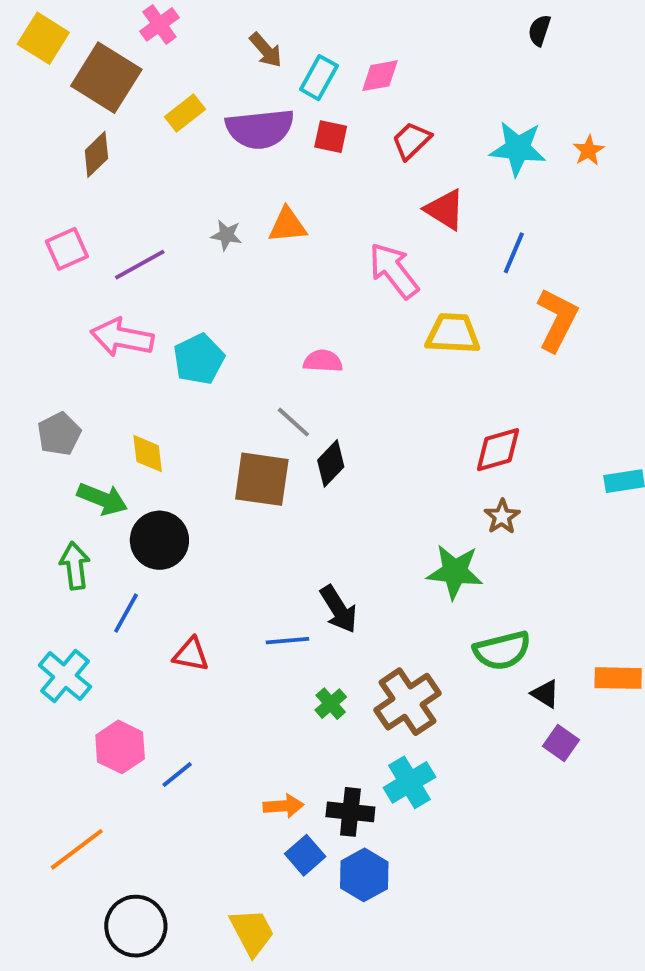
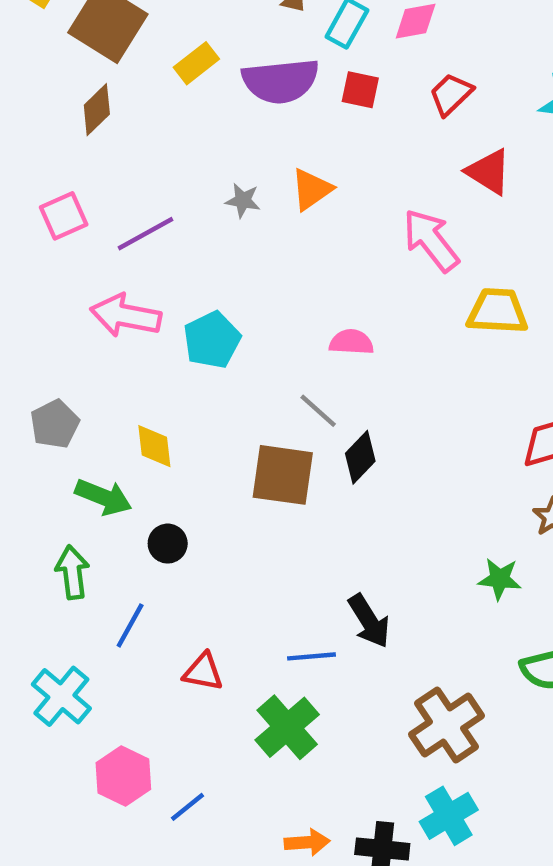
orange triangle: (287, 225) -> (312, 189), turned -30
black circle: (159, 540) -> (168, 544), size x0.6
green star: (455, 572) -> (500, 579), size x0.7
green cross: (331, 704) -> (287, 727), moved, size x1.8

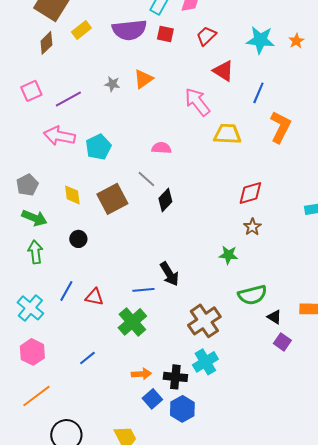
yellow rectangle: (196, 63) -> (81, 30), moved
brown square: (283, 475) -> (112, 199), moved, turned -36
green arrow: (103, 497) -> (34, 218), moved
blue line: (130, 625) -> (66, 291), moved
pink hexagon: (123, 776) -> (32, 352), moved

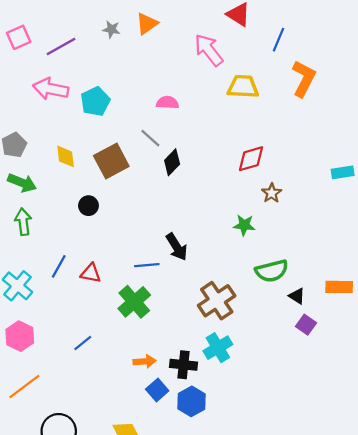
red diamond: (250, 193) -> (251, 159), moved
black circle: (78, 239) -> (88, 206), moved

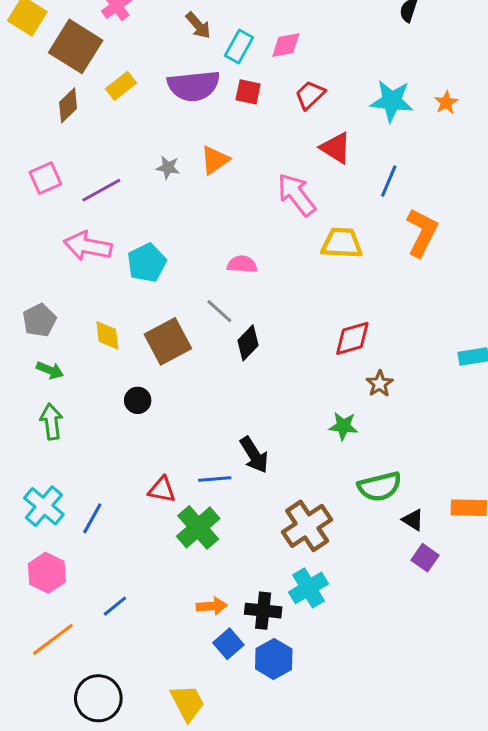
green arrow: (22, 183) -> (50, 370), size x0.7
blue line: (59, 266) -> (92, 518), moved
red triangle: (91, 273) -> (162, 490), moved
blue line: (83, 343) -> (115, 606), moved

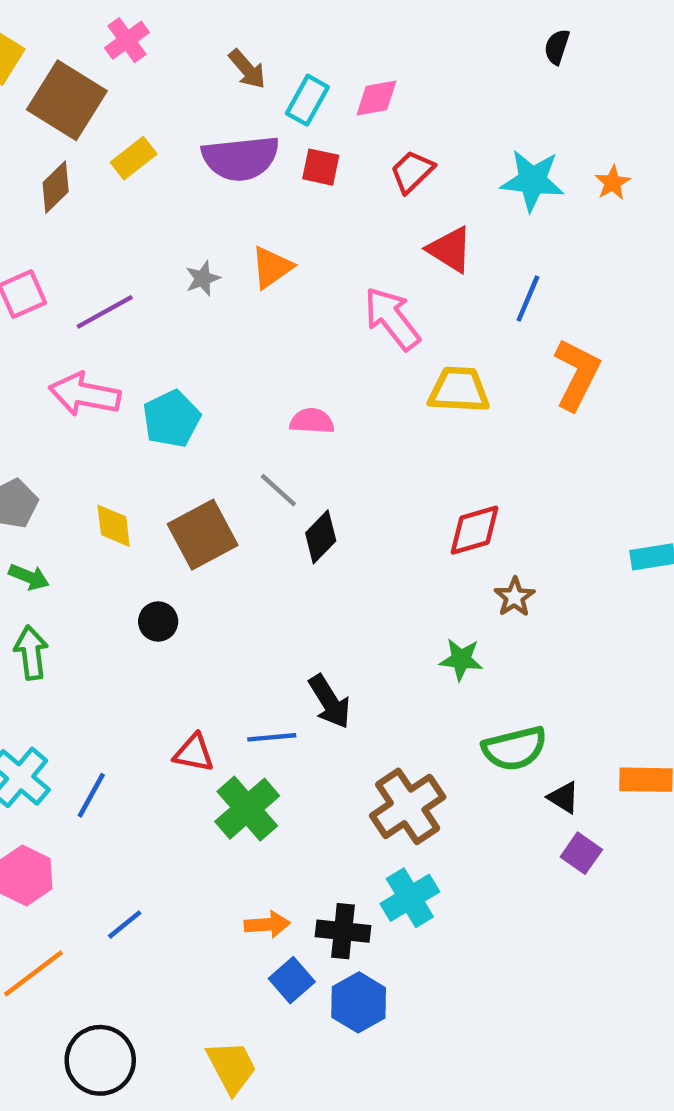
gray star: (168, 167) -> (203, 278), turned -30

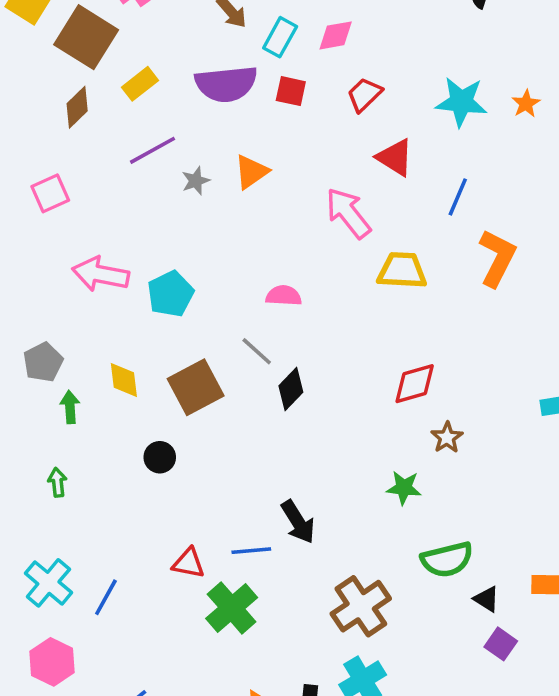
purple line: (105, 312) -> (153, 150), moved
green arrow: (29, 577) -> (70, 407), moved, turned -116
green arrow: (31, 653) -> (57, 482), size x0.7

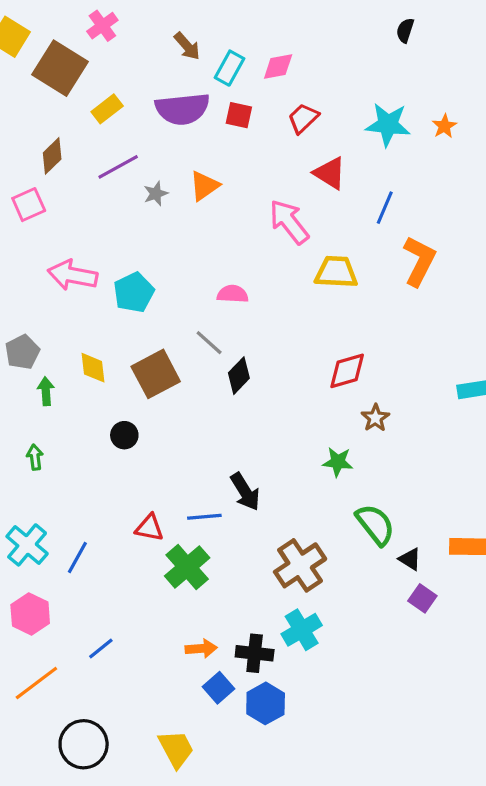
brown diamond: (77, 107) -> (52, 156), moved
green semicircle: (447, 560) -> (375, 525), turned -114

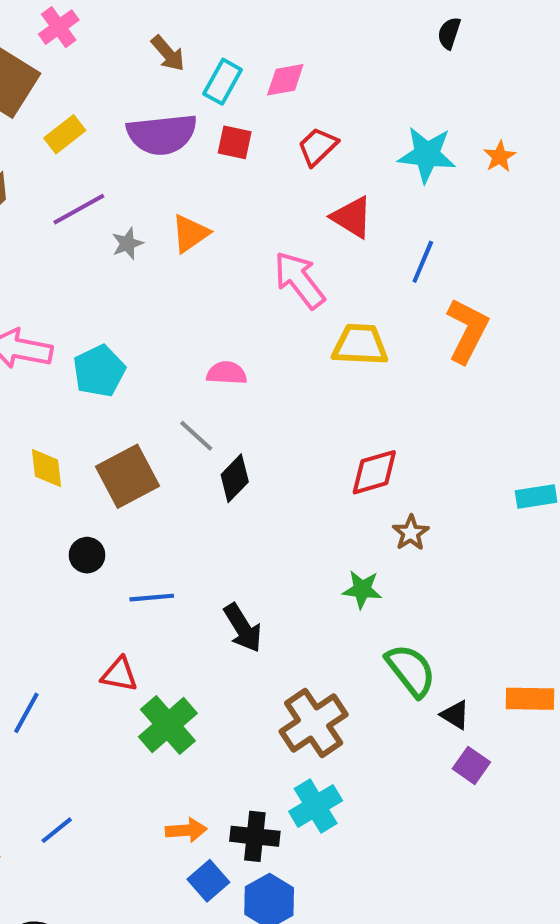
blue line: (204, 517) -> (152, 598), moved

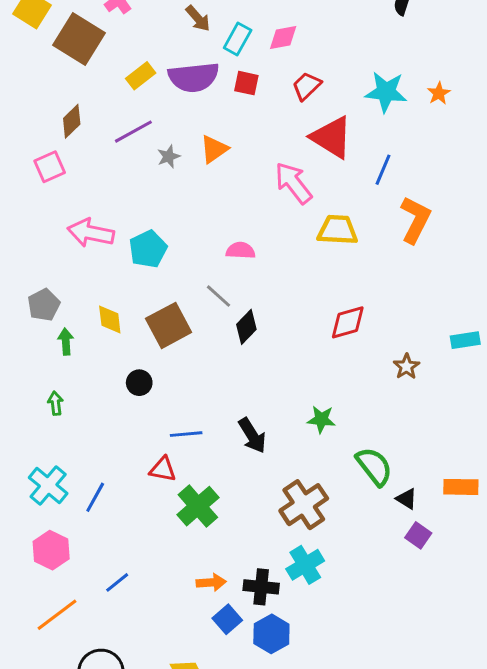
yellow rectangle: (65, 134) -> (141, 76), moved
red triangle: (352, 217) -> (332, 137), size x1.4
brown star: (411, 533) -> (407, 367), moved
green star: (362, 589) -> (321, 419), moved
blue line: (152, 598) -> (186, 434), moved

